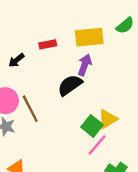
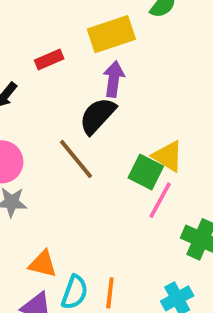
brown line: (30, 109) -> (76, 159), moved
yellow triangle: (108, 119) -> (168, 156), turned -45

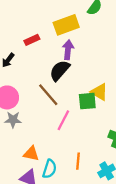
green square: (146, 172) -> (87, 101), turned -30
pink line: (160, 200) -> (63, 120), moved
orange line: (110, 293) -> (78, 161), moved

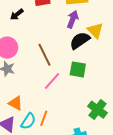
black semicircle: (60, 70) -> (80, 40), moved
yellow triangle: (99, 92) -> (95, 31), moved
orange line: (78, 161) -> (44, 118), moved

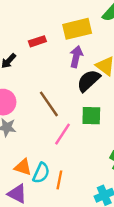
cyan semicircle: (28, 121) -> (41, 173), moved

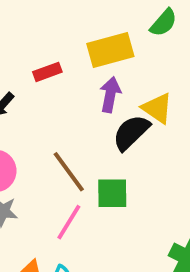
green square: (91, 116) -> (112, 193), moved
pink line: (63, 134) -> (69, 222), moved

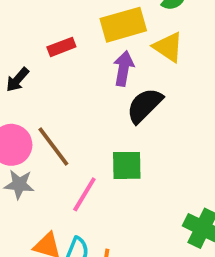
yellow triangle: (157, 108) -> (168, 47), moved
brown line: (69, 172) -> (53, 146), moved

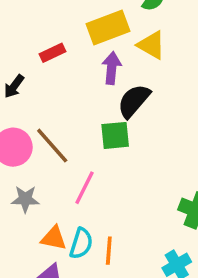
green square: (127, 165) -> (115, 135), moved
gray star: (19, 184) -> (25, 199), moved

